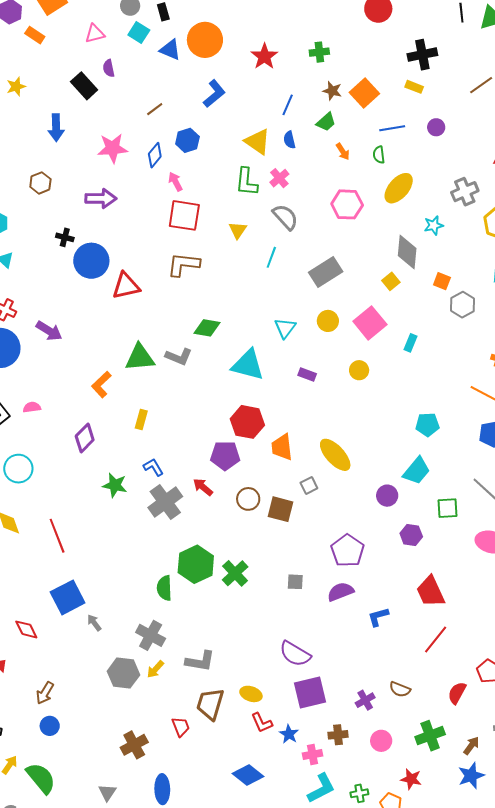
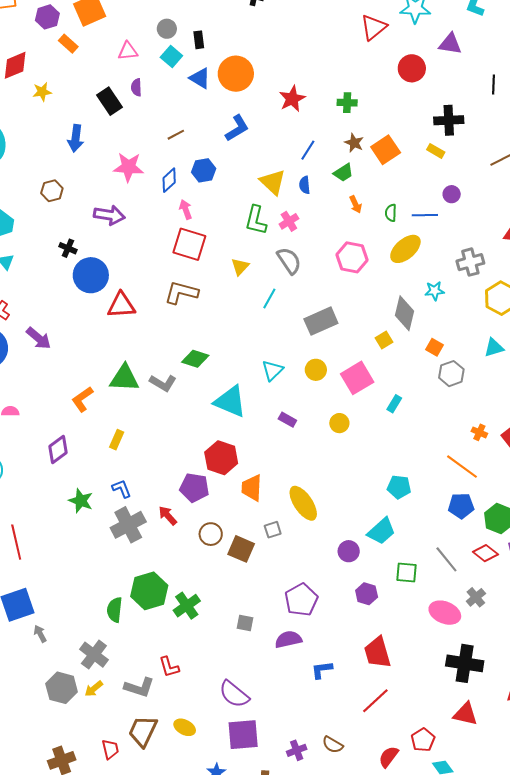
blue line: (392, 128) -> (425, 215), moved
red L-shape: (262, 723) -> (169, 667), moved

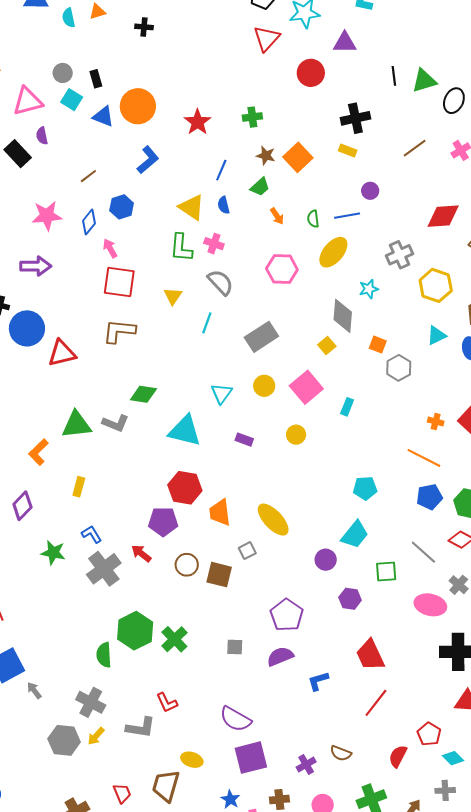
pink triangle: (128, 51) -> (28, 101), size x1.5
pink cross: (289, 221) -> (214, 244), turned -30
brown trapezoid: (143, 731) -> (166, 786), moved

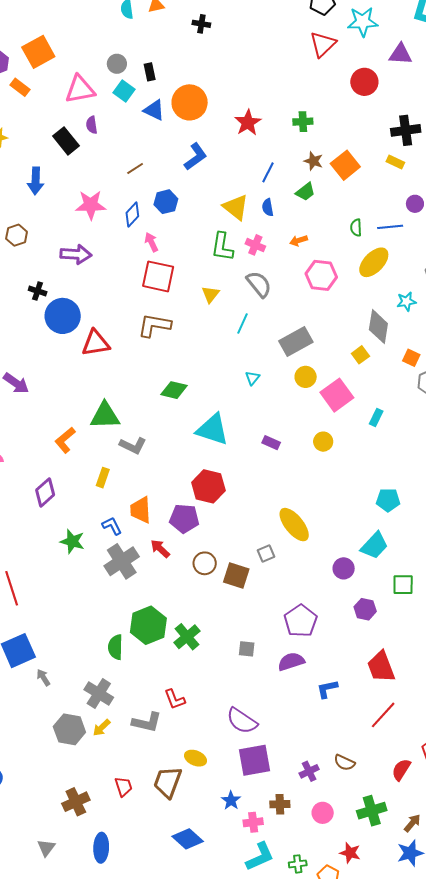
orange arrow: (277, 216) -> (299, 241), moved, turned 102
yellow circle: (264, 386) -> (306, 377), moved
cyan triangle: (221, 393) -> (252, 378), moved, size x0.7
gray L-shape: (116, 423) -> (133, 446), moved
orange trapezoid: (220, 512) -> (141, 510), moved

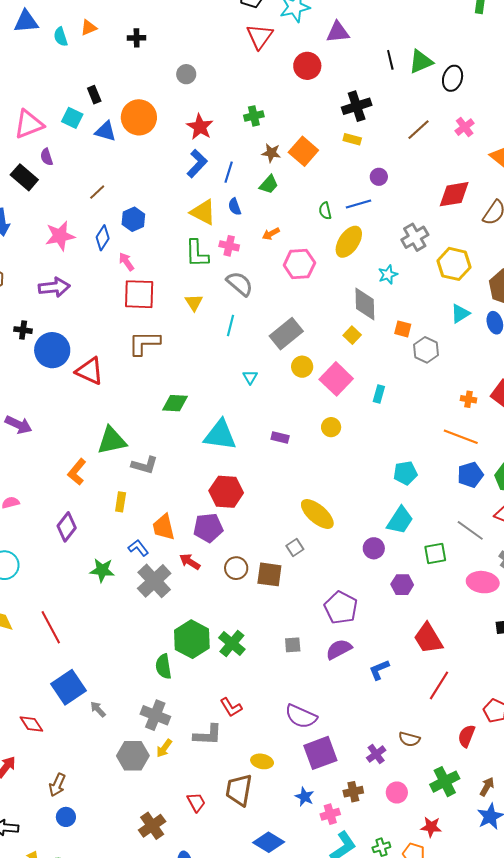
gray circle: (117, 64) -> (186, 74), moved
blue L-shape: (196, 157) -> (197, 164), moved
red triangle: (96, 343) -> (90, 371), turned 44

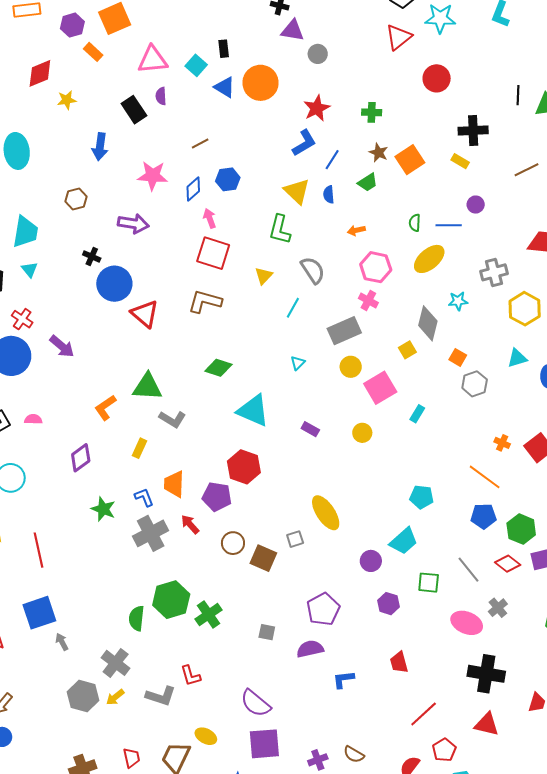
purple triangle: (338, 32) -> (293, 30), moved
pink cross: (229, 246) -> (368, 300), moved
red trapezoid: (428, 638) -> (399, 662), size x0.7
red line: (439, 685) -> (424, 714), moved

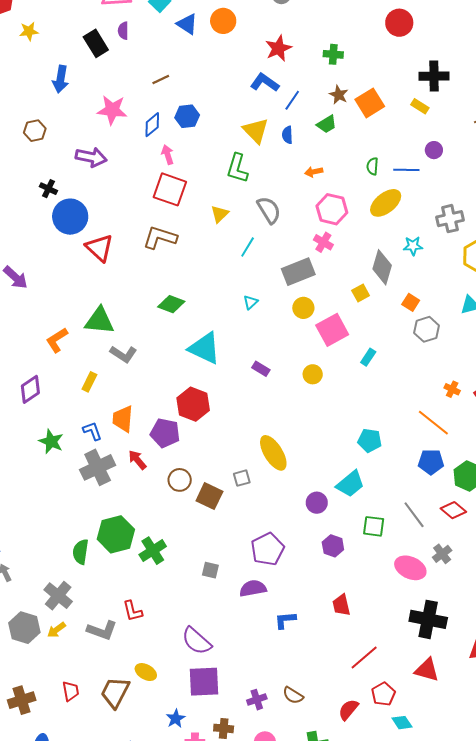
orange circle: (261, 83) -> (223, 21), size x0.7
blue L-shape: (304, 143) -> (265, 83), turned -116

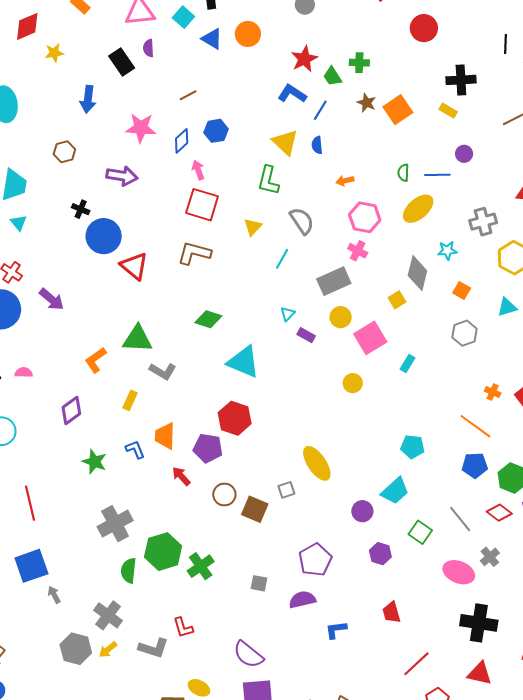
green trapezoid: (327, 124) -> (332, 76), moved, turned 90
orange square: (411, 302) -> (462, 291), moved
purple rectangle: (261, 369) -> (306, 335), moved
gray cross: (98, 467) -> (115, 524), moved
green square: (374, 526) -> (420, 532), turned 30

